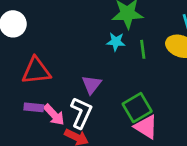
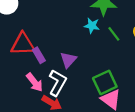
green line: (143, 49) -> (114, 34), turned -35
purple rectangle: (34, 107) -> (39, 55), moved, turned 49

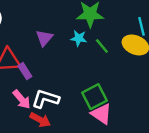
purple triangle: (68, 60) -> (44, 38), moved
white L-shape: (58, 83) -> (45, 99), turned -100

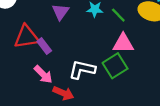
white L-shape: (45, 99) -> (82, 69), moved
pink triangle: (101, 114) -> (123, 43), moved, turned -30

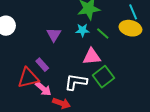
red triangle: (26, 37) -> (28, 78), moved
pink triangle: (123, 43) -> (92, 57), moved

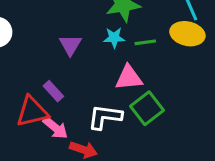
green line: (103, 34) -> (145, 42), turned -48

